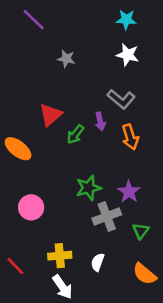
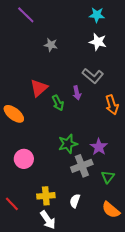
green arrow: (75, 134) -> (58, 103), turned -63
orange arrow: (130, 137) -> (112, 105), moved

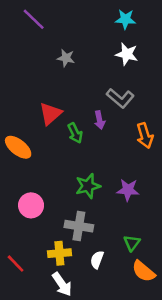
purple star: (99, 147) -> (128, 190), turned -30
gray cross: (82, 166) -> (79, 226), moved, turned 30
green triangle: (108, 177) -> (132, 243), moved

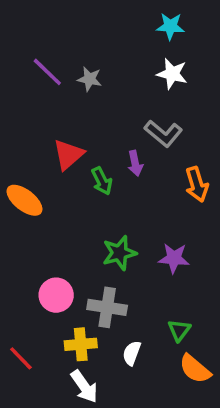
purple line: (34, 19) -> (47, 72), moved
pink circle: (31, 205) -> (56, 295), moved

